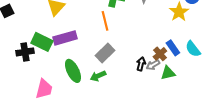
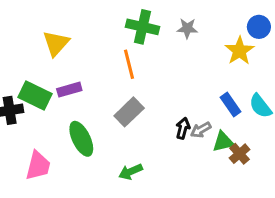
purple rectangle: (65, 38) -> (69, 90), size x0.7
brown cross: (160, 54) -> (240, 154), moved
green arrow: (98, 76) -> (131, 172), moved

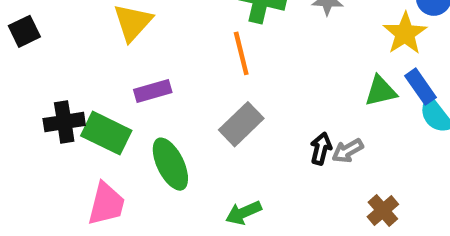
green rectangle: (35, 96) -> (106, 133), moved
blue rectangle: (231, 104) -> (421, 87), moved
green triangle: (223, 142) -> (381, 91), moved
brown cross: (240, 154) -> (383, 211), moved

